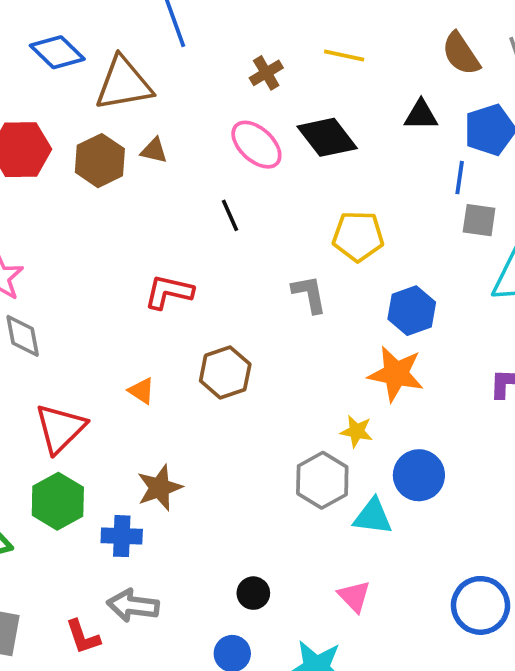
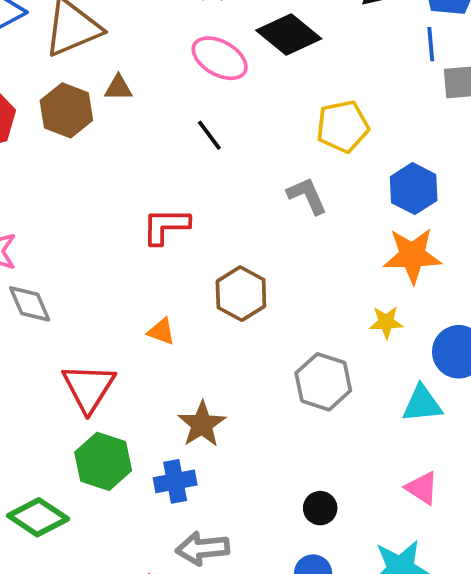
gray hexagon: (322, 480) -> (323, 382), moved

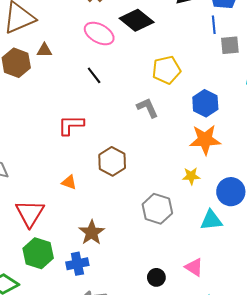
pink triangle: (422, 488) -> (194, 267), moved

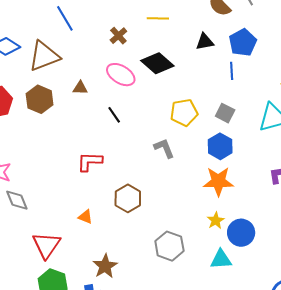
gray square: (230, 45) -> (225, 113), moved, turned 30
brown triangle: (44, 50) -> (80, 88), moved
yellow star: (191, 176) -> (216, 220), moved, turned -30

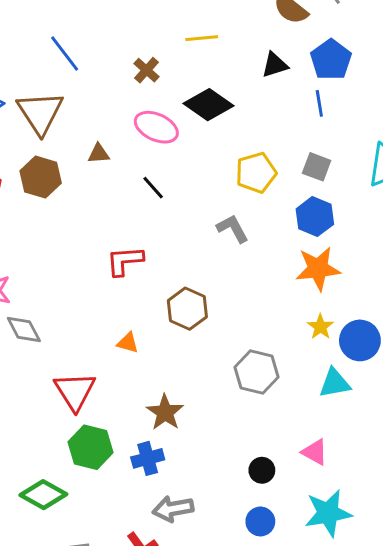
brown triangle: (44, 56) -> (40, 113), turned -36

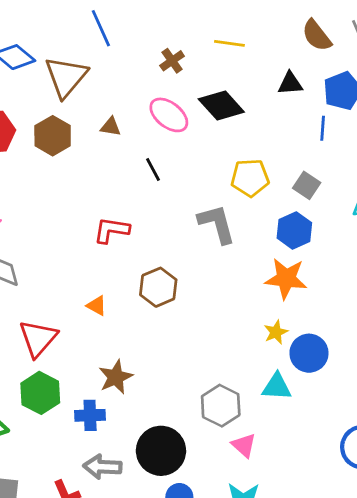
gray L-shape: (233, 229) -> (217, 224), size x1.4
gray hexagon: (257, 372) -> (221, 406), moved
black circle: (262, 470) -> (161, 451), moved, size x2.0

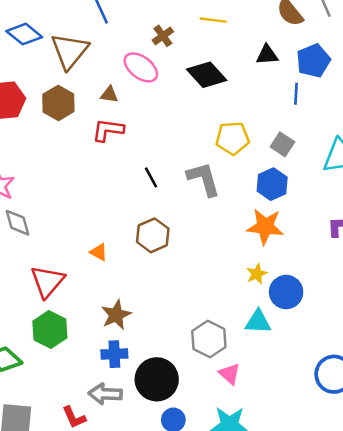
pink ellipse: (169, 115) -> (141, 67), moved
black line: (153, 169) -> (151, 177), moved
red L-shape: (111, 230) -> (108, 130), moved
blue cross: (90, 415) -> (114, 354), moved

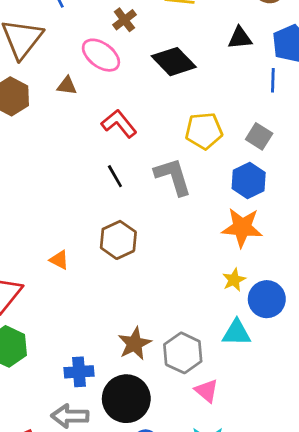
red L-shape: (108, 130) -> (119, 124), moved, turned 44
brown star: (116, 315) -> (135, 344), moved

